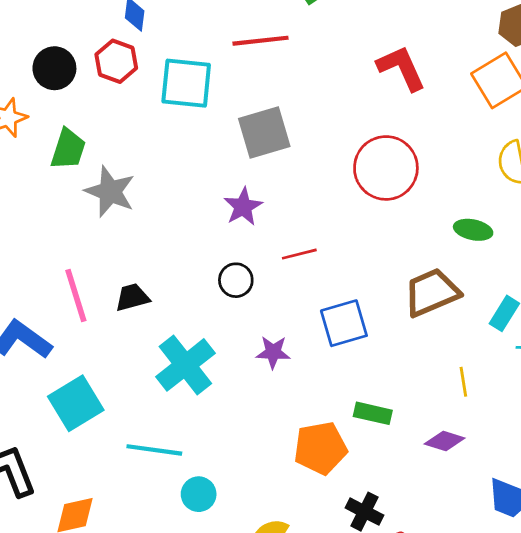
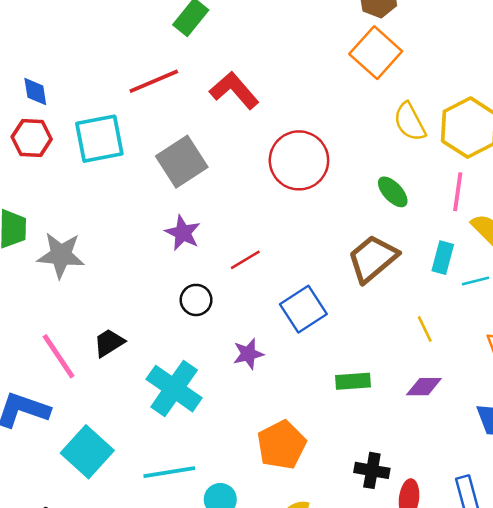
red L-shape: (401, 68) -> (234, 90), moved
green ellipse: (473, 230) -> (393, 192), turned 52
orange pentagon: (320, 448) -> (282, 445), moved

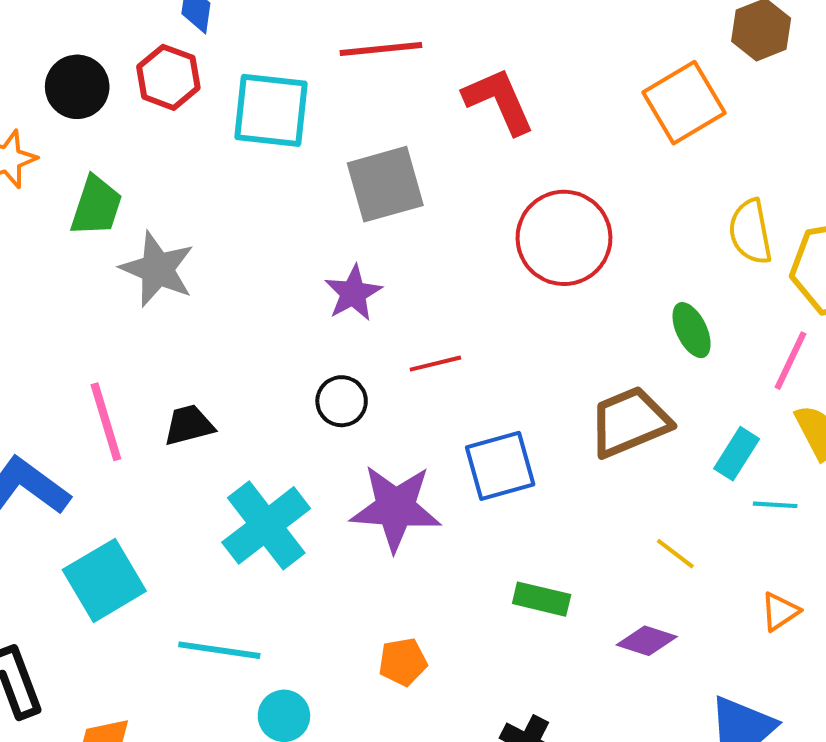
orange square: (376, 53) -> (684, 103), moved
yellow line: (425, 329) -> (675, 554), turned -44
purple star: (248, 354) -> (395, 508), size x1.8
orange pentagon: (282, 445) -> (403, 662), size x0.6

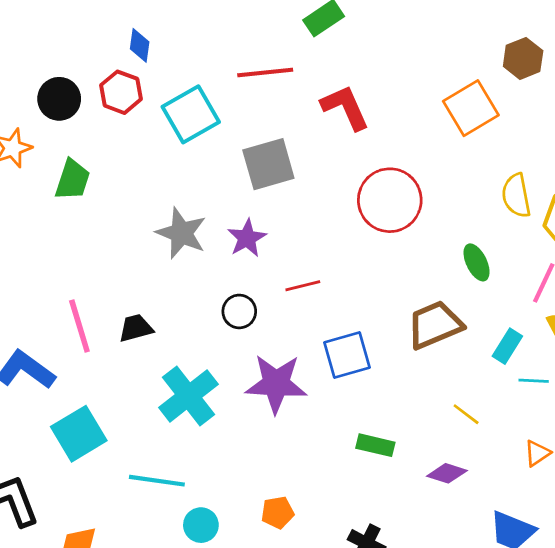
cyan square: (271, 110) -> (191, 114), turned -36
gray star: (157, 269) -> (181, 233), moved
orange pentagon: (403, 662) -> (278, 512), moved

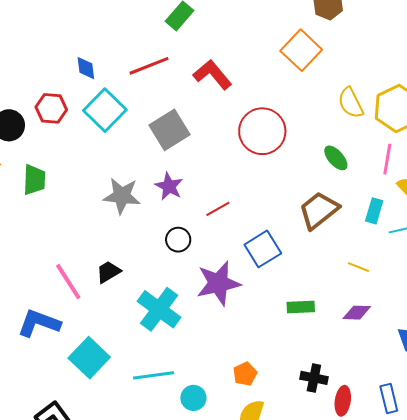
blue diamond: (140, 45) -> (86, 68), moved

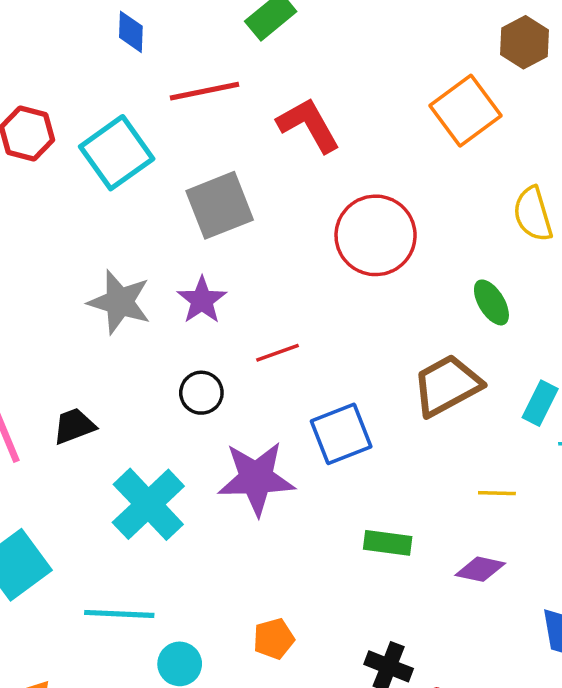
blue diamond: (86, 68) -> (131, 32), moved
yellow line: (359, 267) -> (497, 493), turned -30

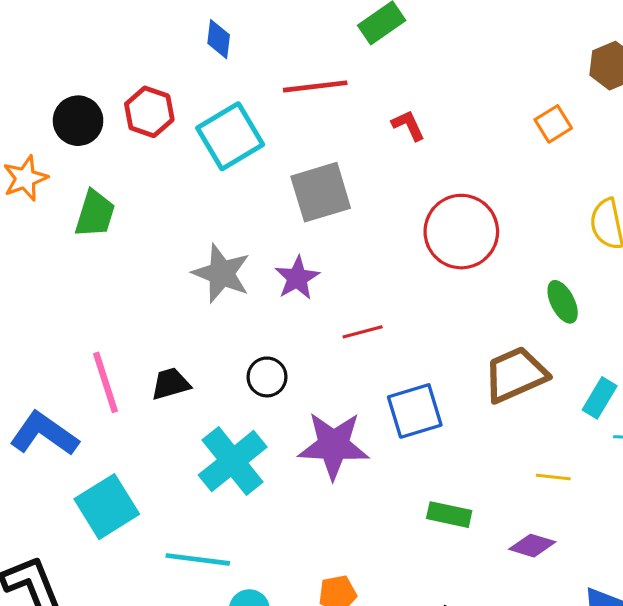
blue diamond: (131, 32) -> (219, 39), moved
orange square: (465, 111) -> (553, 124), size x0.6
red L-shape: (309, 125) -> (408, 125), size x0.6
black circle: (201, 393) -> (267, 377), moved

